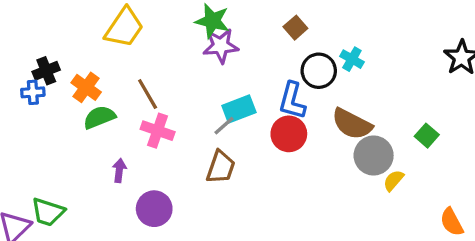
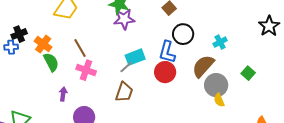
cyan cross: (352, 59) -> (220, 42), moved, turned 32
green semicircle: (99, 117) -> (51, 62), turned 84
brown semicircle: (352, 124) -> (203, 66), turned 105
yellow semicircle: (394, 180) -> (219, 100), moved, turned -64

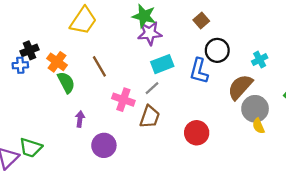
cyan rectangle: (135, 57) -> (162, 64), moved
pink cross: (86, 70) -> (123, 100), moved
red circle: (165, 72) -> (197, 133), moved

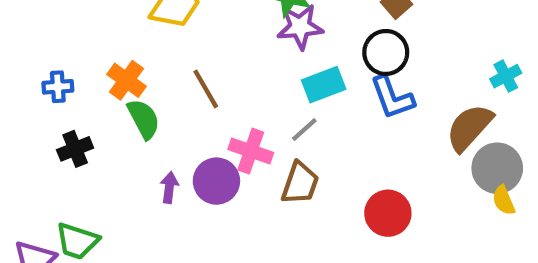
black cross: (30, 50) -> (75, 149), moved
black circle: (217, 50) -> (386, 52), moved
blue L-shape: (199, 71) -> (392, 97), turned -35
purple circle: (104, 145) -> (216, 181), moved

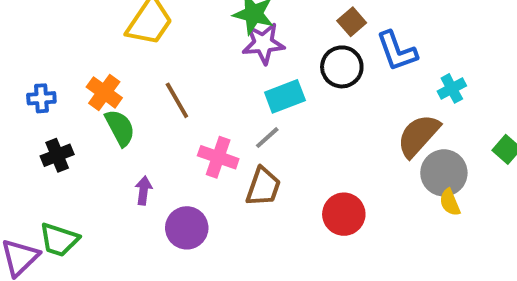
blue L-shape: (392, 97) -> (397, 51), moved
purple circle: (216, 181) -> (187, 228), moved

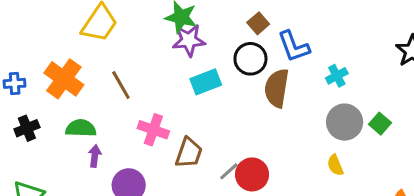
orange cross: (104, 92) -> (64, 79), size x1.4
green semicircle: (120, 128) -> (81, 128), moved, turned -60
brown semicircle: (418, 136) -> (277, 88), moved, turned -33
gray line: (267, 138) -> (229, 171), moved
gray circle: (444, 173) -> (345, 122), moved

